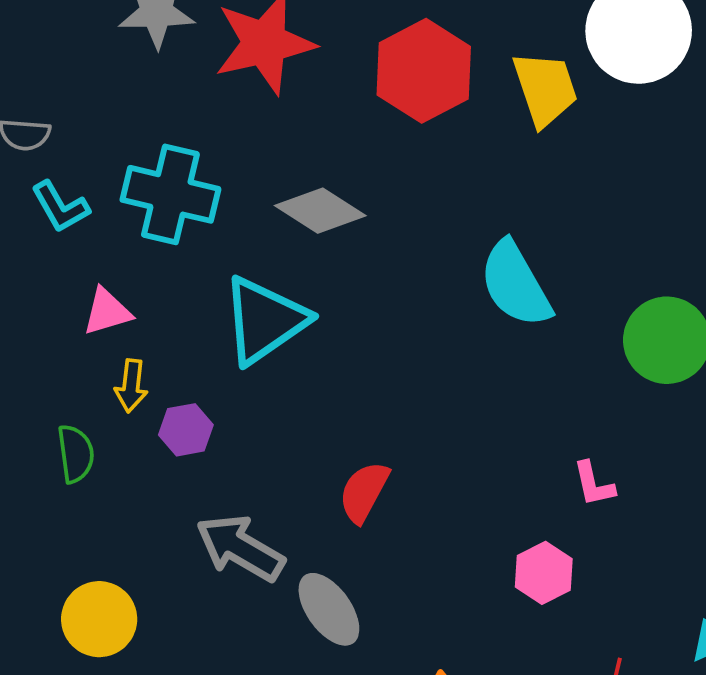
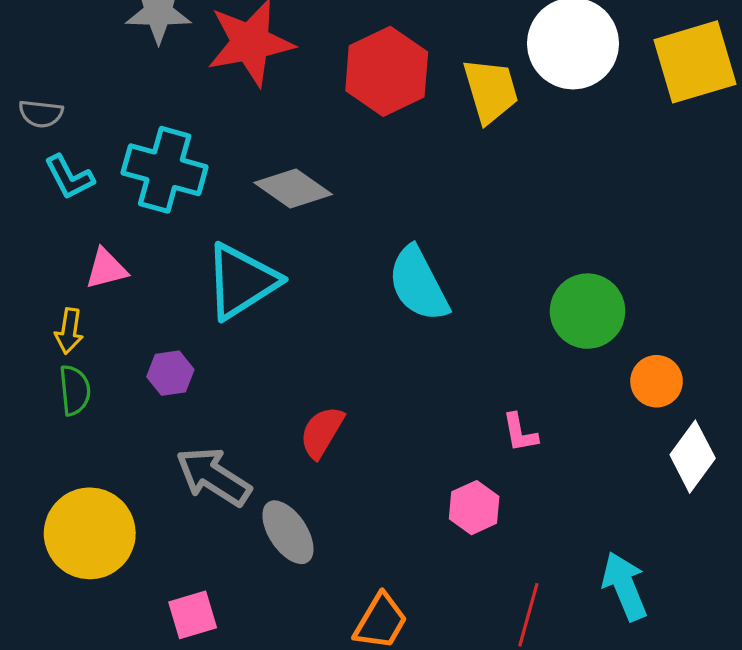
cyan semicircle: (515, 284) -> (418, 284), moved
yellow arrow: (131, 386) -> (69, 331), moved
yellow circle: (99, 619) -> (90, 533), size x1.4

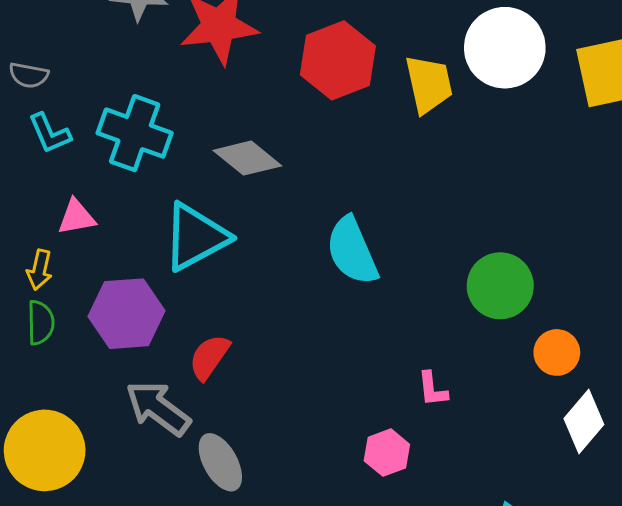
purple hexagon: (170, 373) -> (127, 314), size x1.8
red semicircle: (322, 432) -> (209, 357), moved

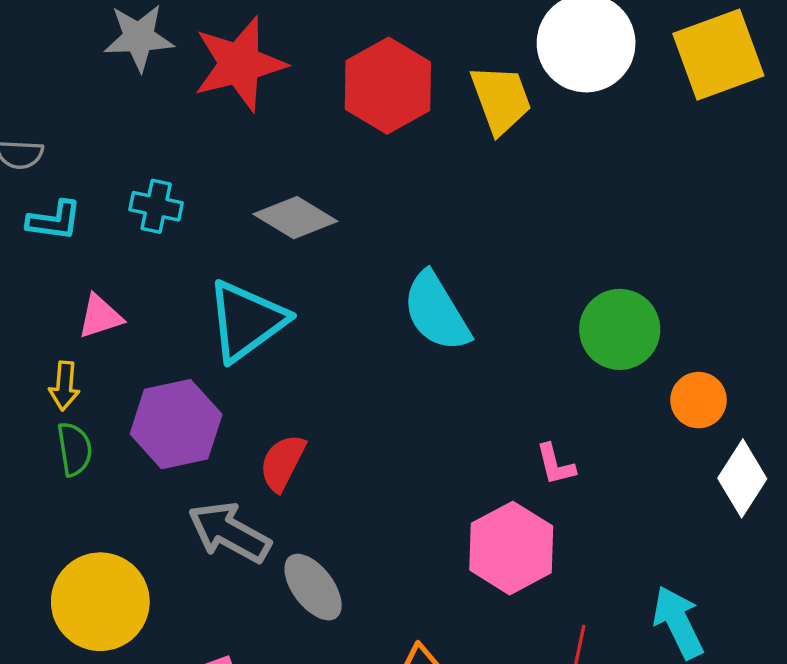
cyan L-shape: (50, 133) -> (54, 221), turned -51
cyan cross: (135, 133) -> (156, 206), size x0.6
pink hexagon: (387, 453) -> (511, 548), size x1.6

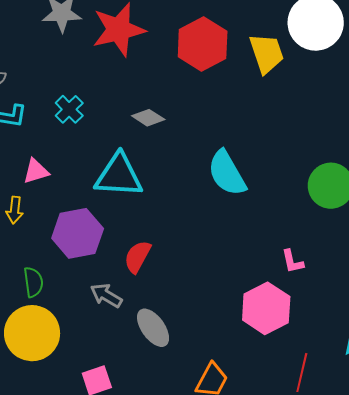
cyan cross: (156, 206) -> (69, 109), turned 32
gray diamond: (295, 218) -> (148, 118), size x0.7
cyan triangle: (246, 321) -> (119, 176), turned 38
green semicircle: (74, 449) -> (33, 282), moved
gray arrow: (229, 532) -> (106, 296), size x0.7

